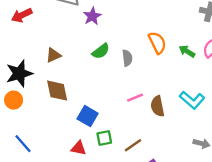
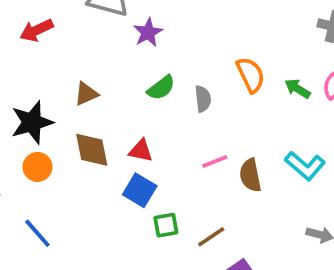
orange circle: (14, 100) -> (38, 167), moved
red triangle: (79, 148) -> (141, 151), moved

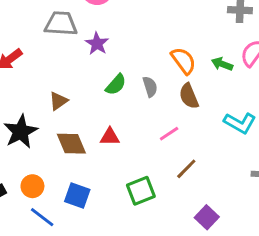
orange circle: (38, 167) -> (32, 186), moved
brown semicircle: (250, 175) -> (189, 96), moved
blue square: (140, 190) -> (77, 195), moved
green square: (166, 225) -> (141, 191), size x1.4
brown line: (211, 237) -> (186, 169), moved

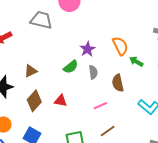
purple star: (97, 44) -> (87, 49), moved
orange semicircle: (183, 61) -> (120, 46), moved
green arrow: (222, 64) -> (136, 61), moved
brown diamond: (71, 144) -> (34, 101), turned 55

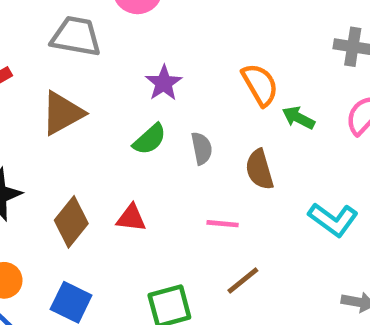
purple star: (87, 49) -> (164, 83), moved
brown triangle: (31, 71) -> (62, 113), moved, size x1.5
pink line: (100, 106) -> (223, 224), turned 32

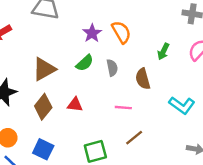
orange semicircle: (260, 85) -> (121, 32), moved
brown triangle: (62, 113) -> (44, 69), moved
green arrow: (298, 118) -> (163, 51), turned -91

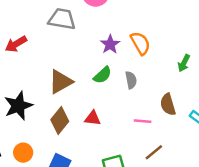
brown semicircle: (143, 79) -> (168, 104), moved

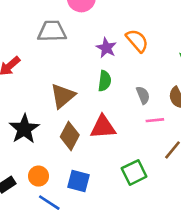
green semicircle: (103, 75) -> (105, 81), turned -30
gray semicircle: (131, 80) -> (143, 95), moved
red triangle: (93, 118) -> (103, 127), size x1.5

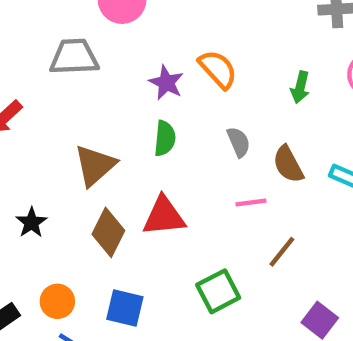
gray semicircle: (143, 95) -> (239, 142), moved
black star: (24, 129) -> (31, 223), size x0.6

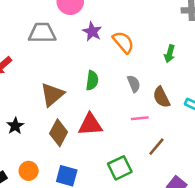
purple star: (166, 83) -> (92, 32), moved

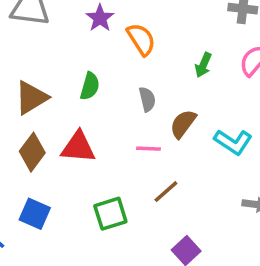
brown semicircle: (161, 97) -> (183, 124), turned 55

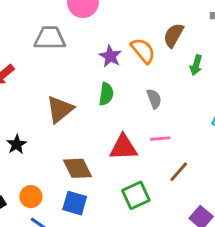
purple star: (100, 18) -> (110, 56), moved
brown semicircle: (183, 124) -> (173, 35), moved
red triangle: (78, 147) -> (123, 147), moved
brown diamond: (32, 152) -> (78, 168), moved, turned -56

